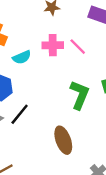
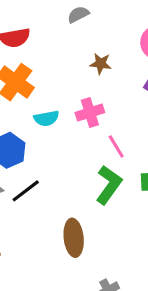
pink cross: (53, 45) -> (90, 112), turned -30
pink line: (78, 47) -> (116, 147), moved

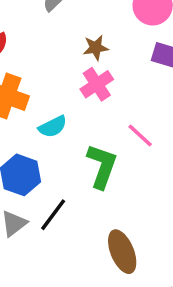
pink cross: (90, 112) -> (97, 84), moved
green L-shape: (109, 185) -> (102, 166), moved

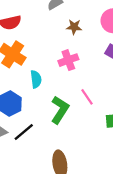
brown star: (96, 48) -> (74, 27), moved
cyan semicircle: (53, 127) -> (36, 79), turned -84

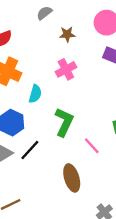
cyan semicircle: (36, 79) -> (35, 94), turned 30
pink line: (87, 97) -> (92, 146), moved

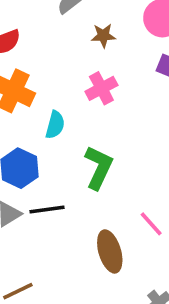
pink line: (92, 146) -> (151, 224), moved
black line: (30, 150) -> (47, 209), turned 40

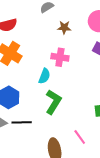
pink cross: (101, 88) -> (60, 57), turned 30
cyan semicircle: (55, 125) -> (44, 76), moved

